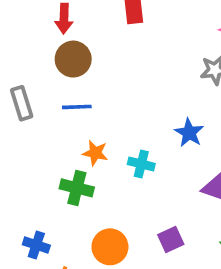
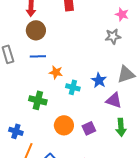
blue star: (189, 133) -> (99, 80), moved
orange star: (95, 153) -> (56, 72), moved
orange circle: (110, 247) -> (64, 125), moved

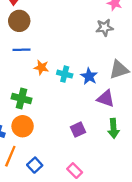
cyan cross: (73, 87) -> (65, 74), moved
orange circle: (64, 125) -> (23, 126), moved

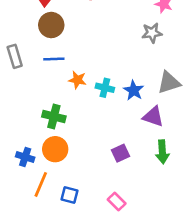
blue square: (35, 165) -> (70, 195), turned -32

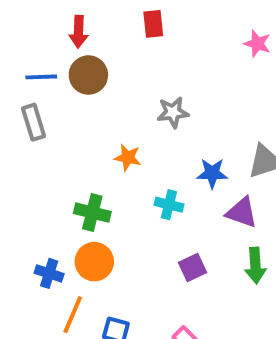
gray star: (152, 33) -> (173, 112), moved
blue line: (54, 59) -> (41, 77), moved
cyan cross: (105, 88) -> (169, 205), moved
blue star: (134, 90) -> (212, 173), turned -30

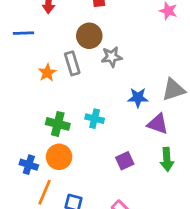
brown circle: (88, 75) -> (89, 36), moved
gray rectangle: (33, 122) -> (72, 63), moved
orange star: (128, 157) -> (47, 73), moved, turned 30
cyan cross: (169, 205) -> (95, 119), moved

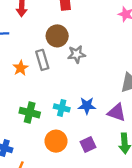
blue star: (138, 98) -> (87, 106), moved
orange circle: (59, 157) -> (56, 141), moved

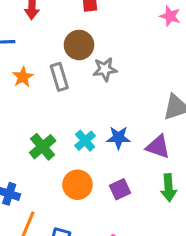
orange star: (21, 68) -> (23, 77), moved
cyan cross: (62, 108) -> (85, 141), turned 35
green cross: (30, 113) -> (43, 147), turned 36

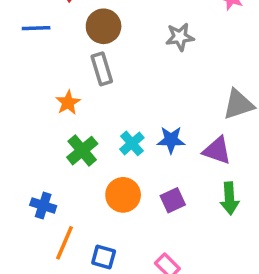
brown circle: (79, 45) -> (104, 26), moved
gray star: (105, 69) -> (180, 37), moved
orange star: (23, 77) -> (68, 103), moved

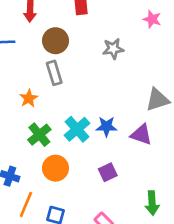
cyan cross: (132, 143) -> (77, 129), size x1.4
orange circle: (123, 195) -> (55, 168), moved
green arrow: (230, 198) -> (152, 203), moved

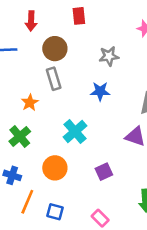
blue star: (106, 127) -> (100, 91), moved
green cross: (39, 135) -> (20, 136), moved

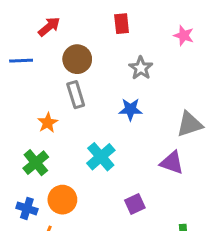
red rectangle: (79, 16) -> (122, 24), moved
red arrow: (31, 21) -> (49, 27), turned -132
gray star: (109, 56) -> (141, 68), turned -30
orange circle: (55, 168) -> (62, 200), moved

